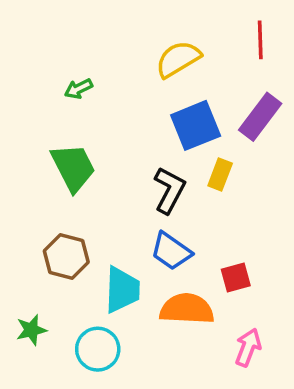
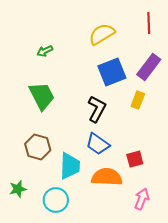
yellow rectangle: (220, 174) -> (138, 100), moved

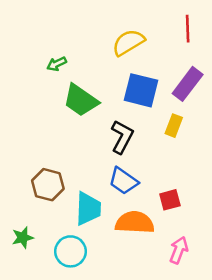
blue square: (112, 72) -> (141, 90), turned 36
green trapezoid: (42, 96) -> (81, 100), moved, turned 152

